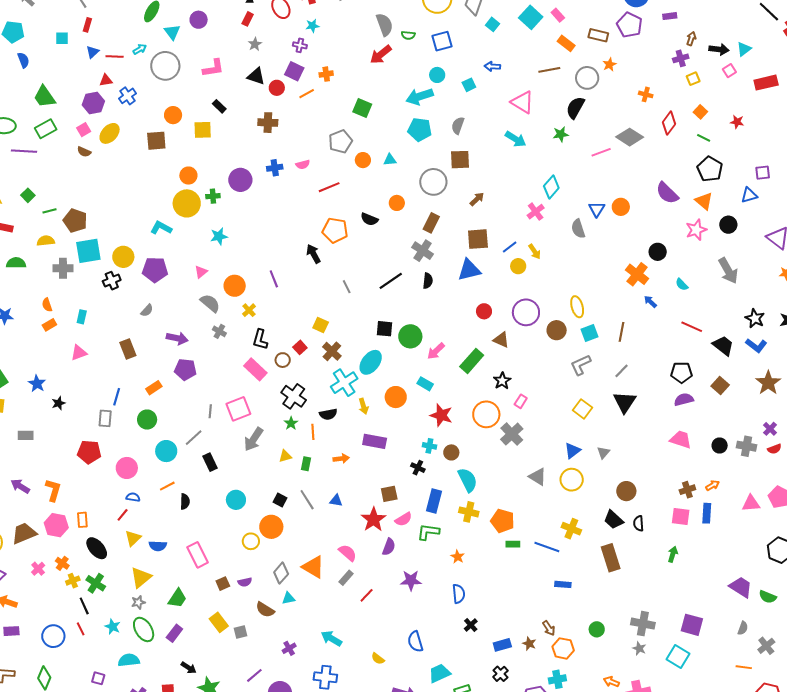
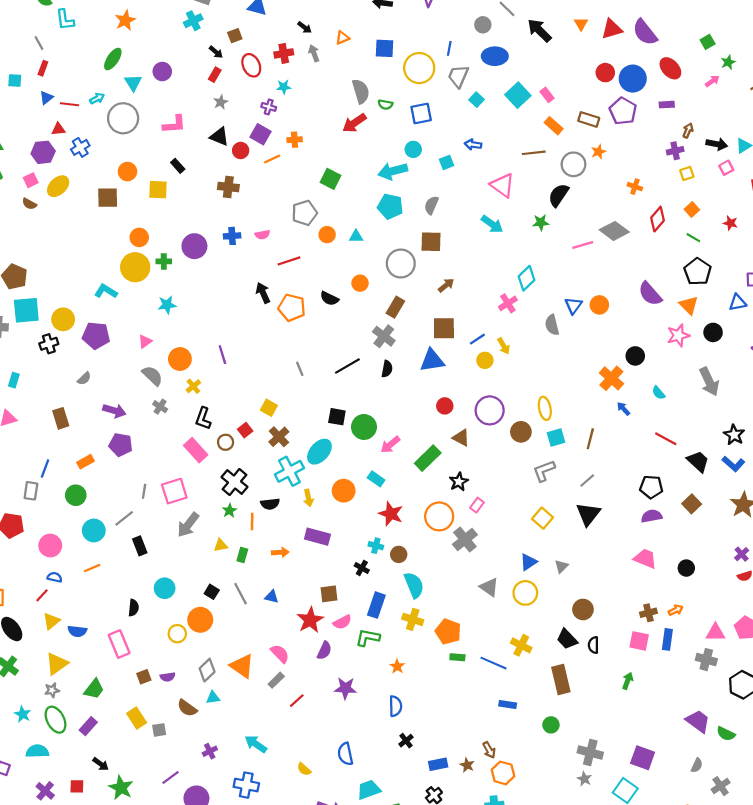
black arrow: (313, 254) -> (263, 293), moved
gray cross: (747, 446) -> (706, 660), moved
black semicircle: (185, 502) -> (134, 608), moved
green circle: (597, 629) -> (551, 725), moved

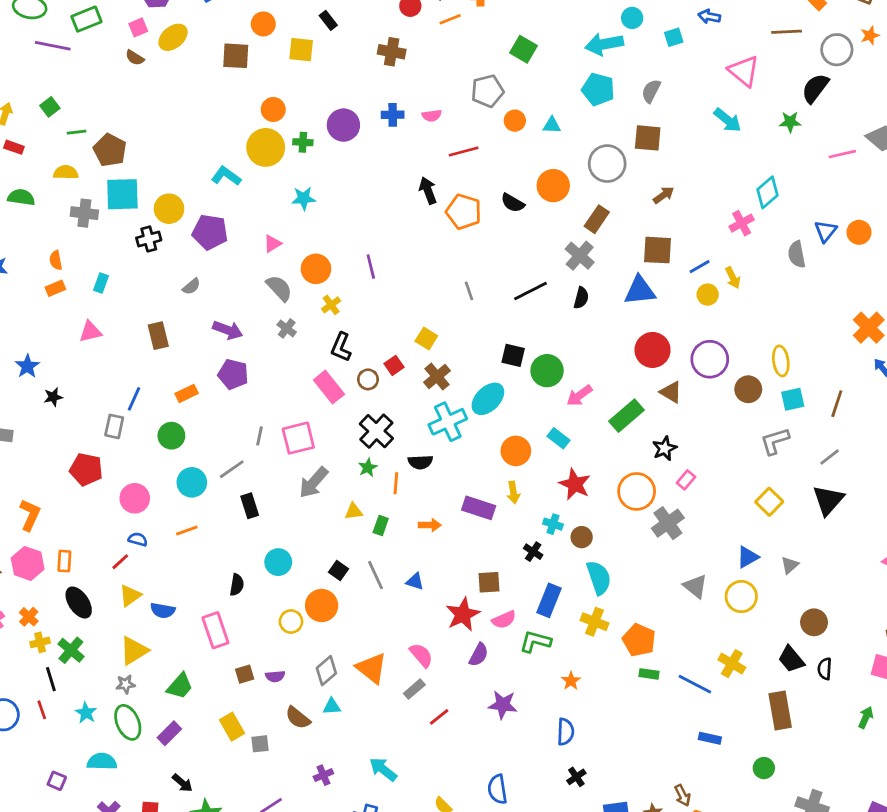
orange circle: (360, 283) -> (553, 186), size x1.5
red circle: (445, 406) -> (653, 350), size x1.6
yellow arrow: (308, 498) -> (513, 492), moved

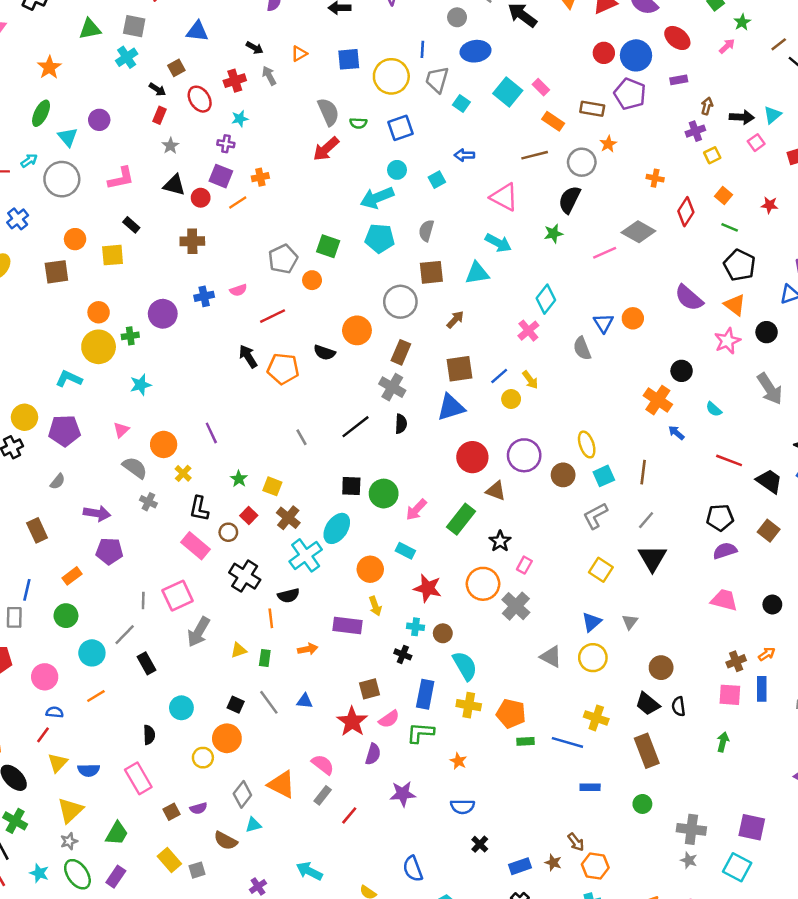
green square: (524, 49) -> (328, 246), moved
cyan triangle: (552, 125) -> (477, 273), moved, size x1.5
green star: (368, 467) -> (239, 479), moved
blue semicircle: (565, 732) -> (462, 807), turned 100

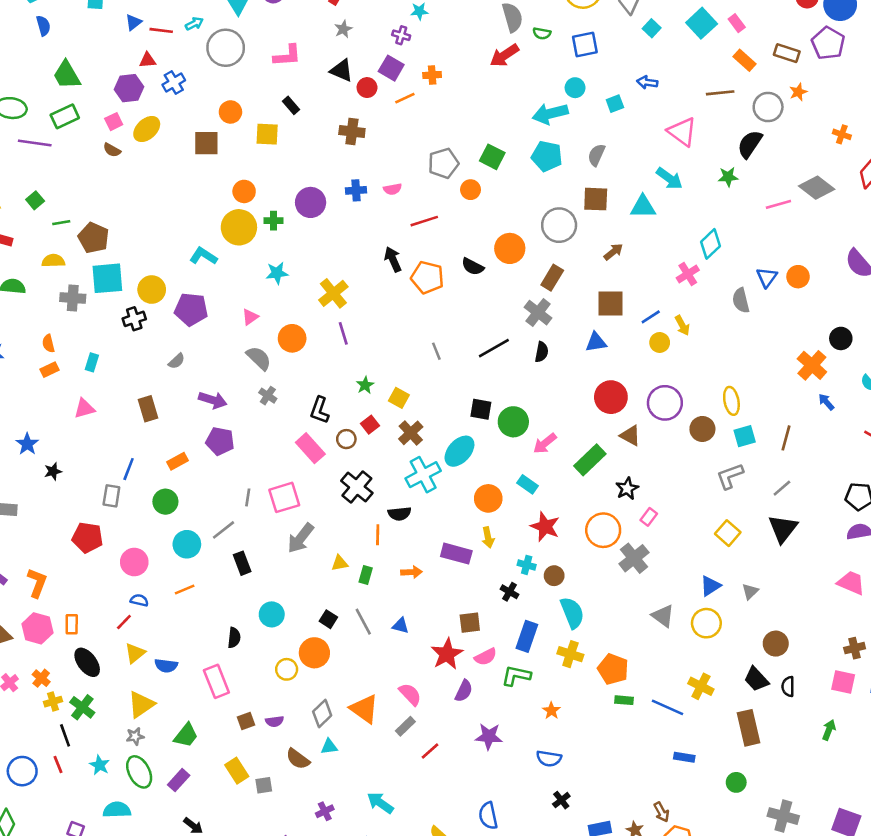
blue triangle: (451, 407) -> (596, 342), size x0.7
yellow cross: (183, 473) -> (333, 293), moved, size x1.6

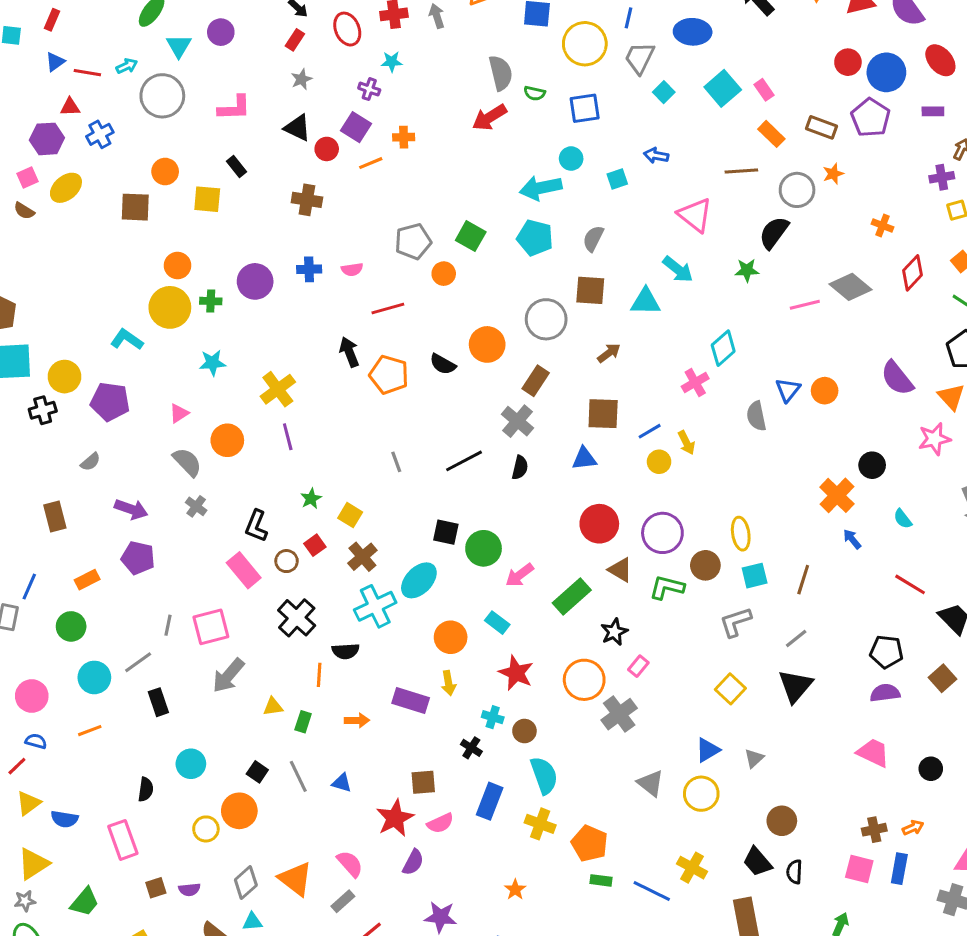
green L-shape: (516, 676) -> (667, 587), moved

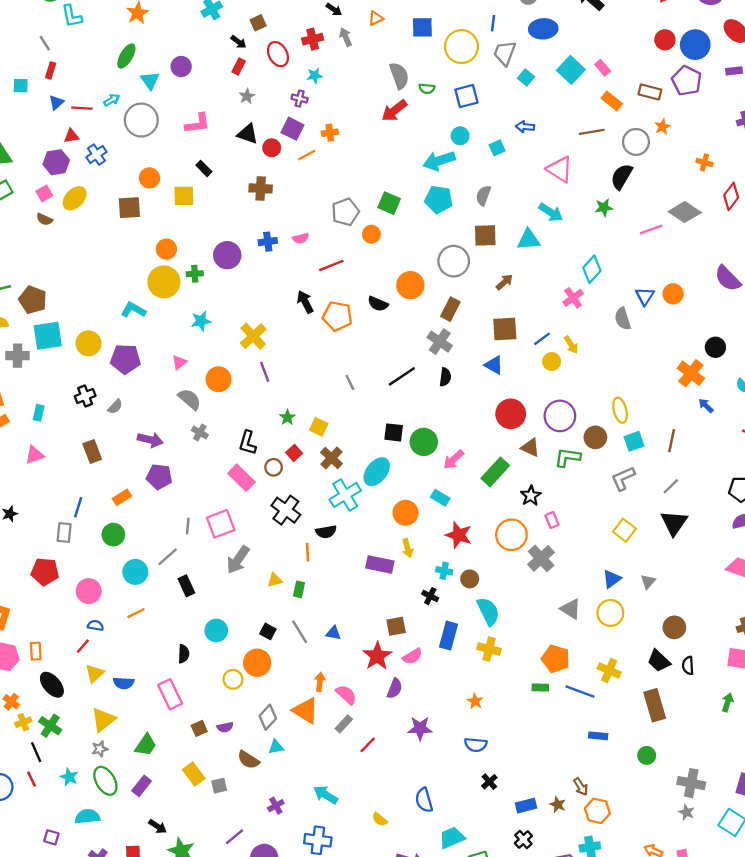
black cross: (43, 410) -> (85, 396), moved
blue triangle: (584, 459) -> (494, 365), turned 42
pink rectangle: (638, 666) -> (552, 520), turned -56
orange arrow: (357, 720) -> (320, 682), moved, turned -78
orange pentagon: (590, 843) -> (556, 659), moved

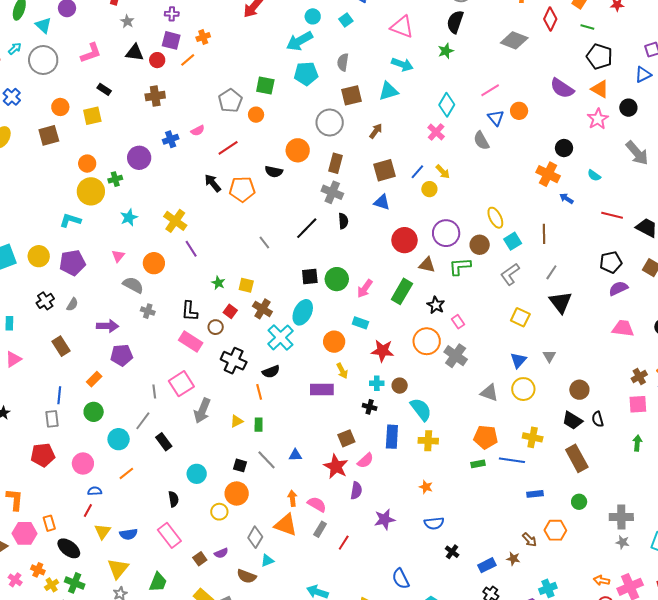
pink line: (651, 229) -> (490, 90), moved
orange hexagon: (597, 811) -> (555, 530), moved

